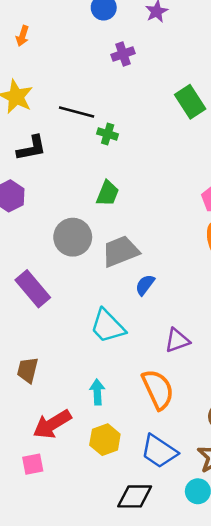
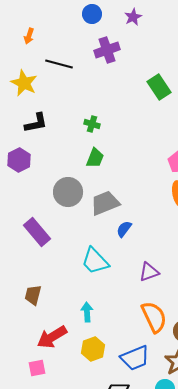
purple cross: (123, 54) -> (107, 50), size x1.4
black line: (77, 112) -> (59, 64), moved
green cross: (108, 134) -> (92, 124), moved
orange semicircle: (158, 389) -> (154, 317), moved
blue trapezoid: (159, 451) -> (135, 358), turned -56

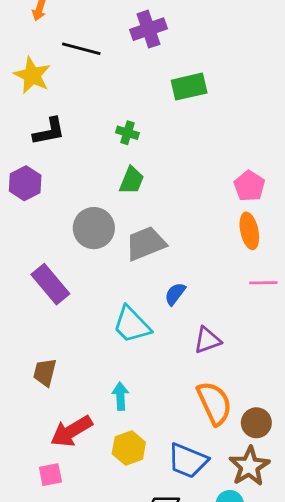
green rectangle: (159, 87) -> (189, 87), moved, turned -70
blue semicircle: (124, 229) -> (175, 294), moved
blue trapezoid: (135, 358) -> (188, 461), turned 44

